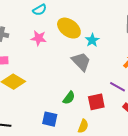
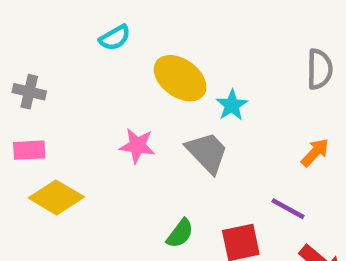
pink star: (39, 38) -> (137, 146), moved

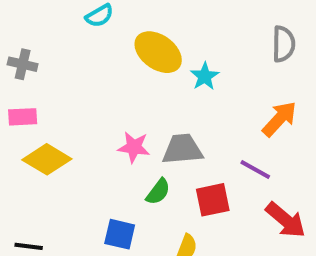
pink star: (137, 146) -> (134, 147), moved
gray trapezoid: (207, 152) -> (182, 149), moved, turned -51
orange arrow: (315, 152) -> (279, 119), size x1.4

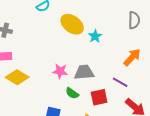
green semicircle: (158, 192) -> (72, 93), turned 88

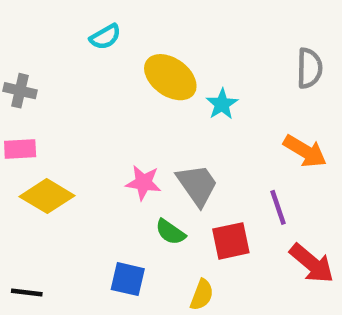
orange arrow: (132, 57) -> (305, 151), turned 78
gray trapezoid: (84, 72) -> (197, 185), turned 60
purple line: (120, 82) -> (278, 207), turned 42

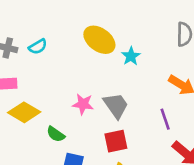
cyan semicircle: (105, 37) -> (38, 47), moved
green semicircle: (170, 232) -> (56, 134), moved
red square: (231, 241) -> (116, 141), moved

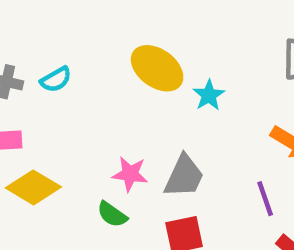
gray trapezoid: (116, 105) -> (184, 176), turned 60
green semicircle: (56, 134) -> (112, 214), moved

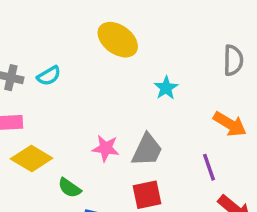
yellow ellipse: (157, 68) -> (118, 40), moved
green semicircle: (112, 214) -> (69, 188), moved

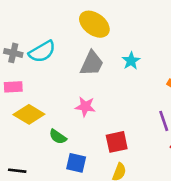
cyan semicircle: (49, 76) -> (42, 52), size x1.5
gray trapezoid: (147, 150) -> (92, 63), moved

